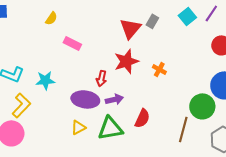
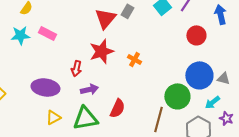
cyan star: (45, 80) -> (20, 35), moved
purple ellipse: (85, 99) -> (45, 87), moved

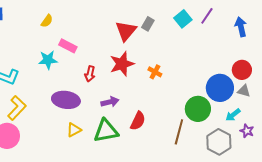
cyan star: (20, 35) -> (48, 60), moved
red circle: (196, 35) -> (242, 70), moved
red arrow: (76, 68) -> (90, 74), moved

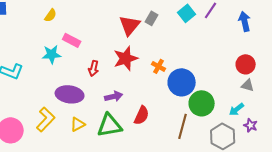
blue circle: (220, 88) -> (182, 82), moved
yellow L-shape: (17, 108) -> (46, 119), moved

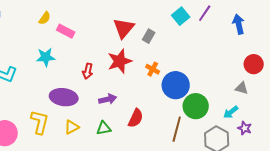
gray rectangle: (152, 18) -> (149, 36), moved
pink rectangle: (72, 40) -> (66, 31), moved
red circle: (246, 64) -> (254, 64), moved
yellow L-shape: (46, 119) -> (40, 122), turned -30
green triangle: (110, 125) -> (104, 128), size x0.6

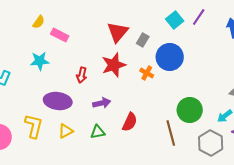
blue circle: (176, 85) -> (170, 57), moved
brown line: (177, 129) -> (171, 133), turned -30

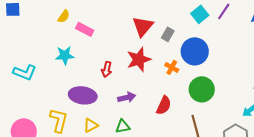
green circle: (190, 110) -> (202, 89), moved
red semicircle: (130, 122) -> (164, 105), moved

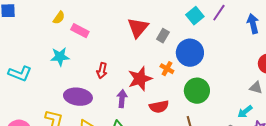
red star: (139, 59) -> (140, 79), moved
purple arrow: (127, 97) -> (122, 99), turned -72
red semicircle: (164, 105) -> (159, 107), turned 54

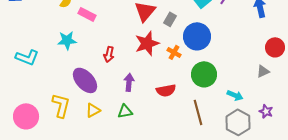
red star: (140, 79) -> (147, 43), moved
gray triangle: (256, 88) -> (263, 71), turned -40
purple ellipse: (78, 97) -> (85, 80), turned 40
cyan arrow: (245, 112) -> (235, 95), moved, turned -119

